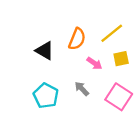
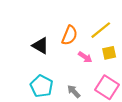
gray arrow: (82, 89) -> (74, 91), moved

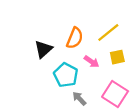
black triangle: (41, 46) -> (43, 49), turned 48
cyan pentagon: (42, 86) -> (66, 75), moved

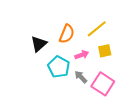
pink arrow: (92, 62) -> (82, 55), turned -56
gray arrow: (79, 98) -> (81, 77), moved

